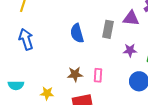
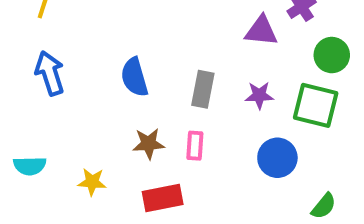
gray rectangle: (108, 29) -> (203, 89), moved
blue semicircle: (77, 33) -> (134, 77), moved

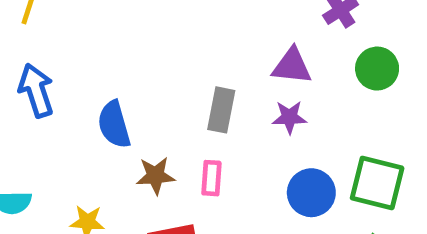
purple triangle: (261, 31) -> (292, 66), moved
blue semicircle: (134, 77) -> (114, 125), moved
green square: (316, 105) -> (377, 183), moved

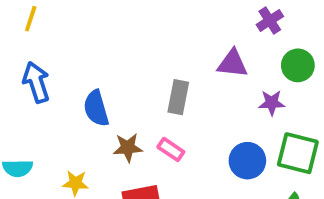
purple star: (289, 117) -> (272, 103), moved
pink rectangle: (211, 178) -> (171, 149), turned -60

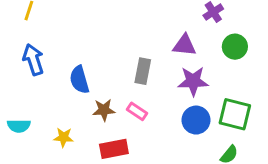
purple star: (272, 103) -> (193, 81), moved, size x1.5

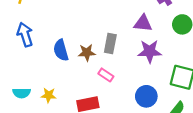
brown star: (104, 110) -> (87, 52), moved
blue circle: (196, 120) -> (146, 96), moved
cyan semicircle: (19, 126) -> (22, 93), moved

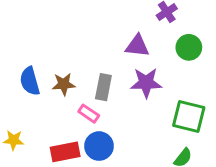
gray rectangle: (110, 44) -> (103, 87), moved
blue circle: (146, 96) -> (99, 146), moved

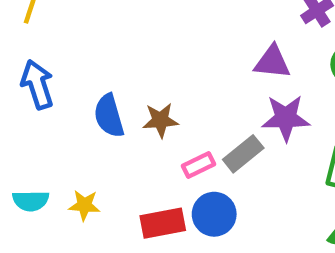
gray rectangle: (103, 87) -> (243, 154), moved, turned 40
pink rectangle: (89, 114) -> (198, 165), turned -60

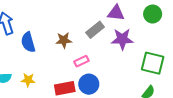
blue semicircle: (109, 116) -> (28, 42), moved
gray rectangle: (243, 154) -> (95, 30), moved

